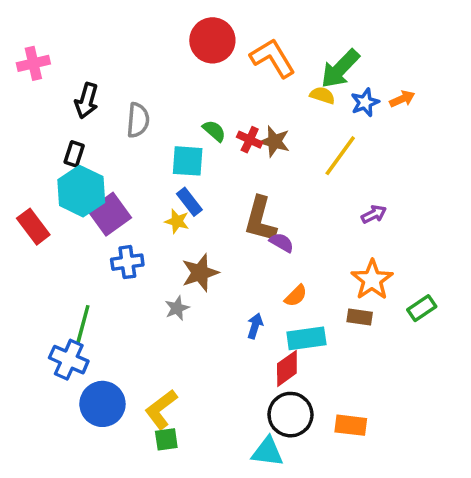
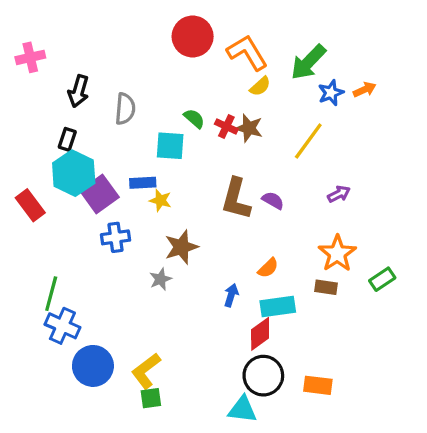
yellow semicircle: (322, 95) -> (260, 86), moved, turned 120
blue rectangle: (189, 202) -> (143, 183), moved, turned -55
purple semicircle: (282, 243) -> (273, 200), moved
green line: (83, 324) -> (51, 294), moved

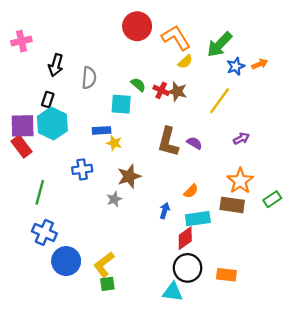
purple square: (99, 194) -> (23, 126), moved, turned 35
brown rectangle: (326, 287) -> (232, 205), size x1.5
green line: (51, 294) -> (40, 192), moved

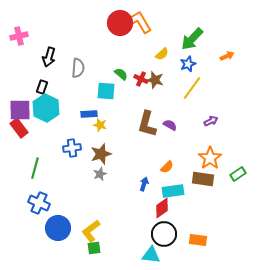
orange L-shape: (176, 38) -> (139, 22), moved
blue star: (236, 66) -> (188, 64), moved
brown star: (129, 176) -> (101, 154), moved

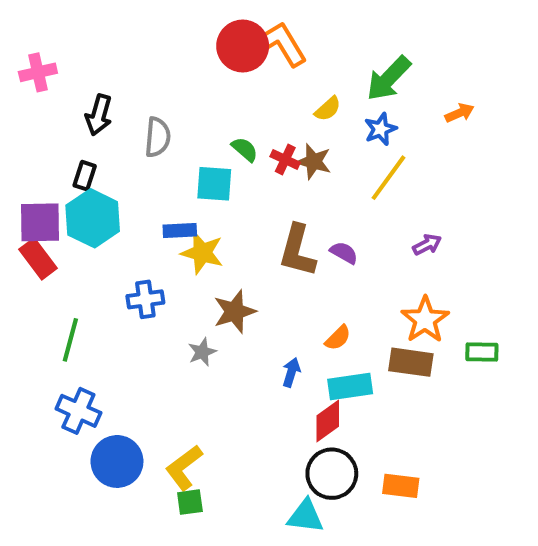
yellow star: (100, 125) -> (202, 253), size x1.5
brown star: (101, 154) -> (235, 312), moved
green rectangle: (238, 174) -> (482, 352), turned 35

